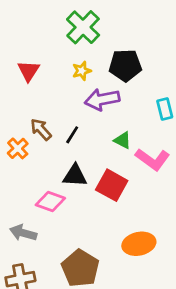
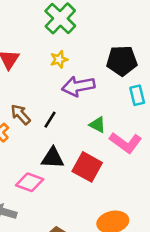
black pentagon: (125, 65) -> (122, 61), moved

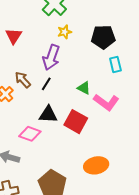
yellow star: (59, 59) -> (65, 32), moved
purple arrow: (78, 86) -> (51, 57), moved, turned -60

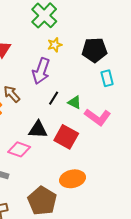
black line: (46, 84) -> (54, 98), moved
orange ellipse: (96, 165) -> (73, 179), moved

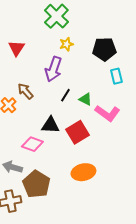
red square: (66, 137) -> (77, 132), turned 30
brown pentagon: (42, 201) -> (36, 184), moved

